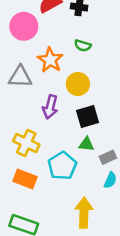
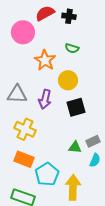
gray triangle: (20, 77) -> (17, 94), moved
green triangle: (86, 144) -> (75, 147), moved
cyan pentagon: (62, 166) -> (47, 174), moved

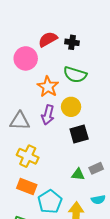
green semicircle: (72, 48) -> (75, 75), size x1.6
purple arrow: (45, 99) -> (48, 115), moved
cyan semicircle: (95, 160) -> (98, 200), moved, turned 56

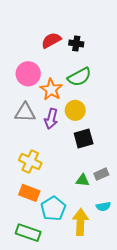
pink circle: (26, 58) -> (28, 74), moved
green semicircle: (75, 75) -> (79, 77), turned -45
gray triangle: (20, 121) -> (25, 112), moved

